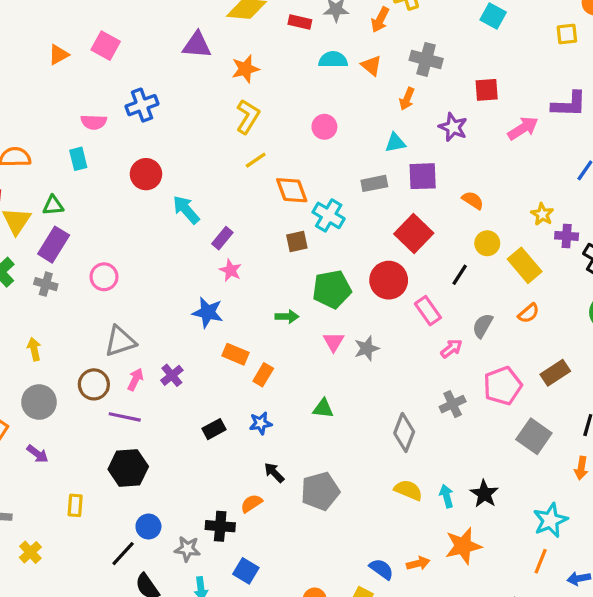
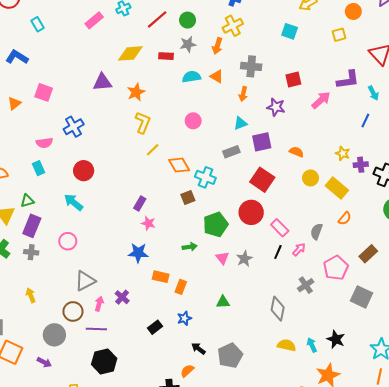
cyan arrow: (186, 210) -> (74, 202), moved
black line: (460, 275) -> (278, 252), moved
gray circle: (39, 402) -> (54, 335), moved

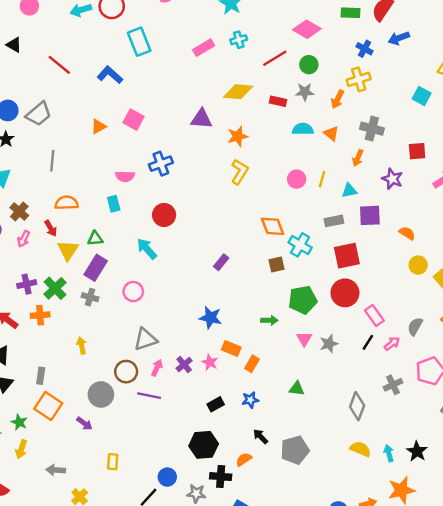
cyan rectangle: (37, 24) -> (139, 42), size x1.6
yellow line: (153, 150) -> (322, 179), moved, turned -40
red square: (262, 180) -> (347, 256), moved, turned 35
pink star: (148, 223) -> (210, 362), moved
black hexagon: (104, 361) -> (204, 445), moved

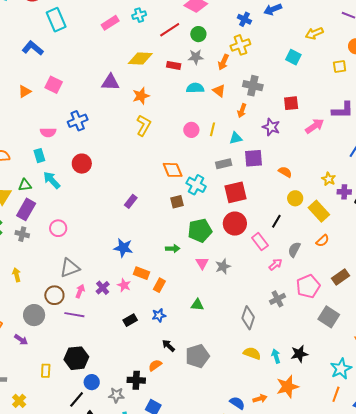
cyan arrow: (147, 249) -> (52, 180), moved
black line: (368, 342) -> (276, 221), moved
black hexagon: (204, 445) -> (76, 358), moved
black star: (417, 451) -> (299, 354), turned 30

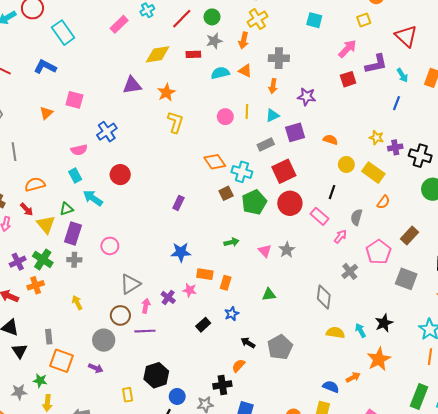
red square: (291, 103) -> (348, 79), moved
pink arrow: (315, 126) -> (347, 49), moved
green pentagon: (200, 231) -> (254, 202), moved

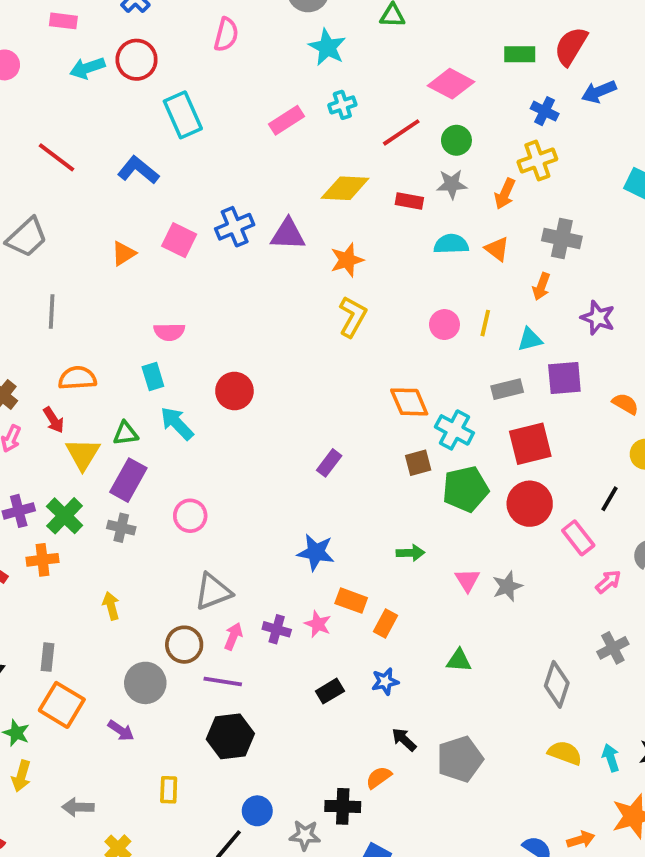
blue cross: (107, 132) -> (235, 227), moved
purple cross: (168, 297) -> (277, 629), turned -32
black hexagon: (156, 375) -> (230, 736), moved

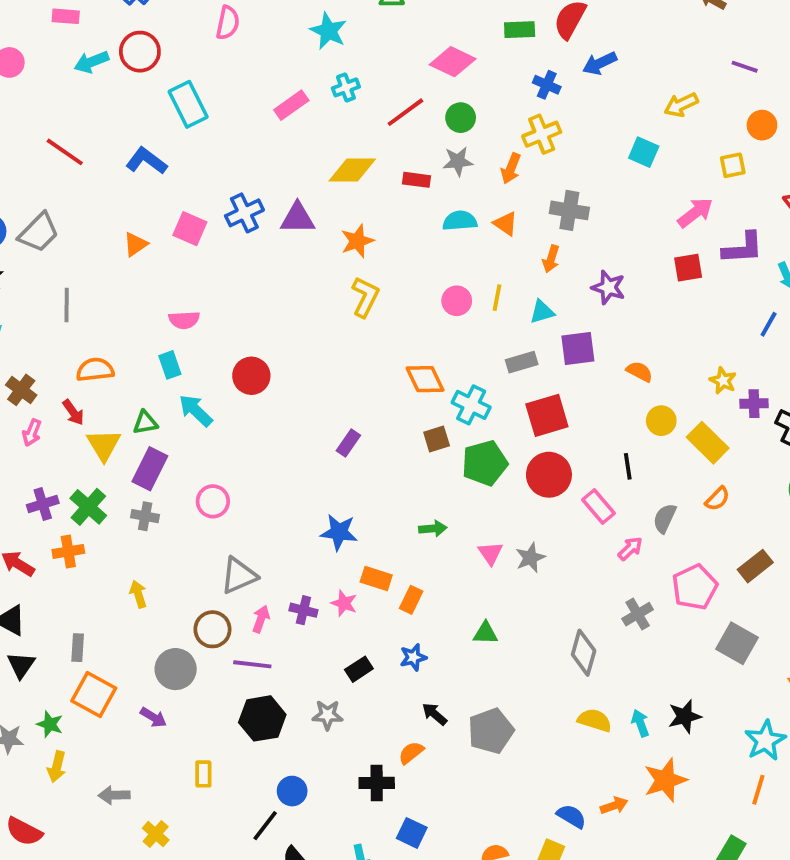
black line: (609, 499) -> (628, 466), turned -36
gray star: (305, 835) -> (327, 715), moved

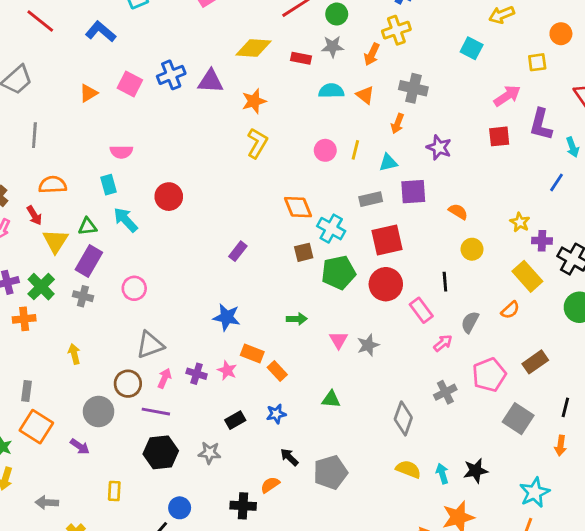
purple L-shape: (743, 248) -> (541, 124), turned 104
yellow rectangle: (708, 443) -> (527, 276), moved
orange rectangle: (411, 600) -> (277, 371), turned -72

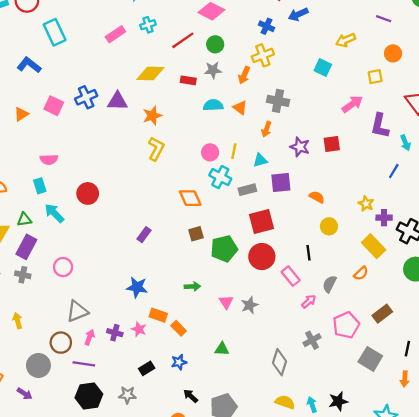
red square: (499, 136) -> (332, 144), moved
cyan cross: (331, 229) -> (220, 177), moved

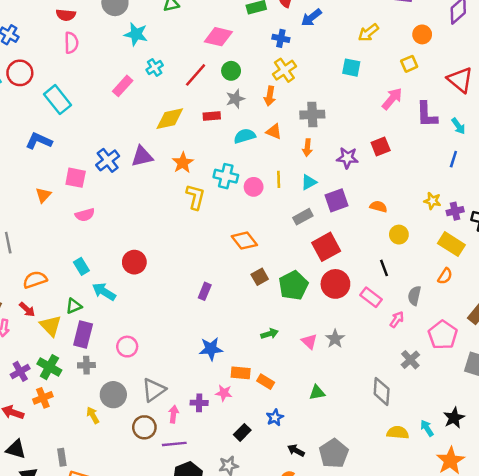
pink semicircle: (49, 160) -> (85, 215), moved
cyan cross: (220, 177) -> (226, 176), moved
gray circle: (38, 365) -> (113, 395), moved

